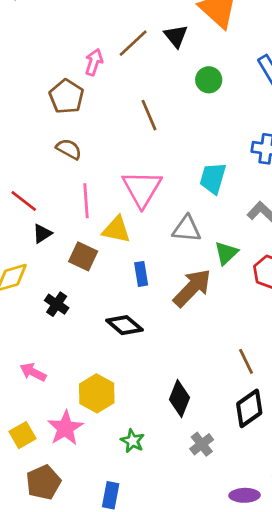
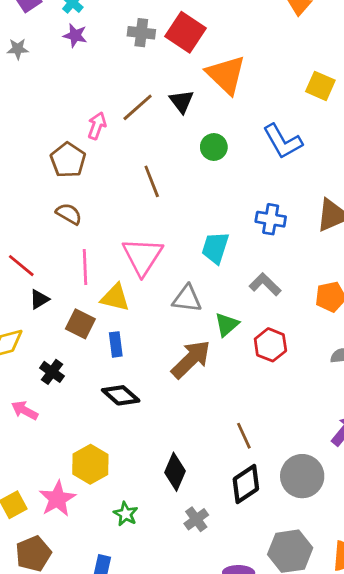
blue rectangle: (141, 274) -> (116, 344), moved
pink arrow: (33, 372) -> (25, 410), moved

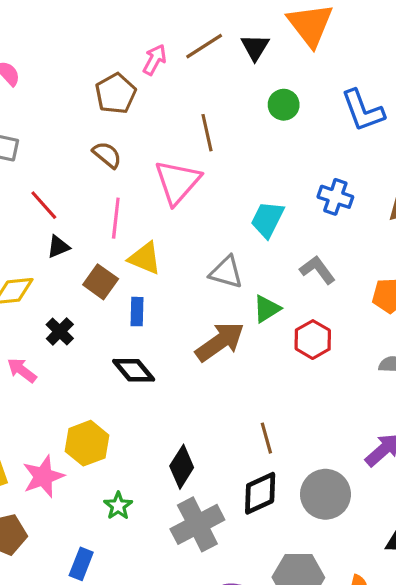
pink triangle: (142, 256) -> (177, 182), moved
gray cross: (196, 519) -> (197, 524), size x1.8

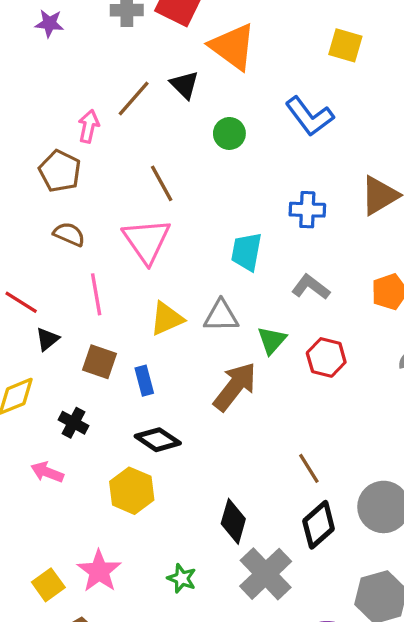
yellow triangle: (145, 258) -> (167, 319), moved, turned -30
yellow hexagon: (87, 443) -> (132, 491), moved

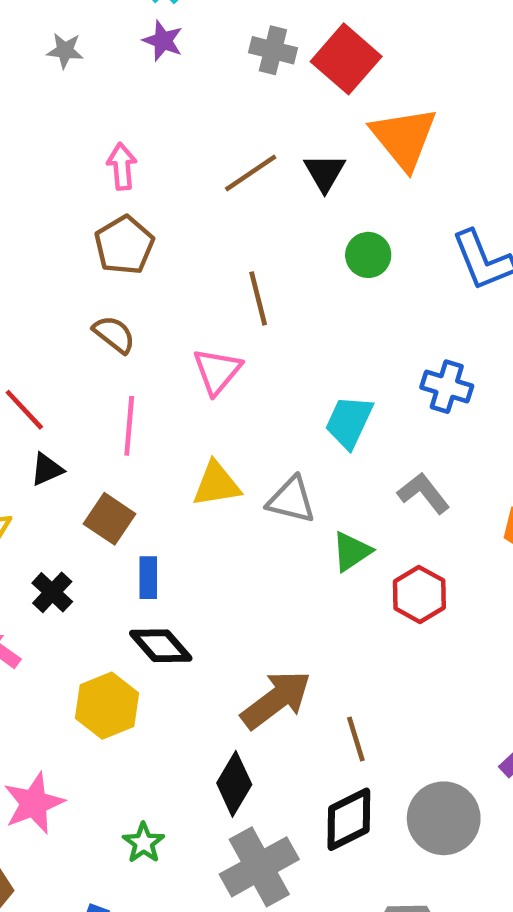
pink arrow: (89, 126) -> (122, 166), moved, turned -32
pink triangle: (147, 241) -> (217, 371), size x0.7
blue rectangle: (144, 381) -> (148, 578), moved
brown arrow: (235, 387) -> (276, 700), moved

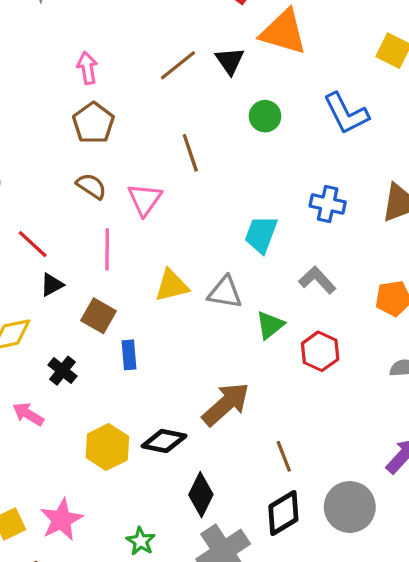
orange triangle: (404, 138) -> (283, 32), turned -30
pink triangle: (217, 371) -> (145, 200), moved
black diamond: (161, 646) -> (164, 441), moved, turned -33
brown arrow: (276, 700) -> (226, 404), moved

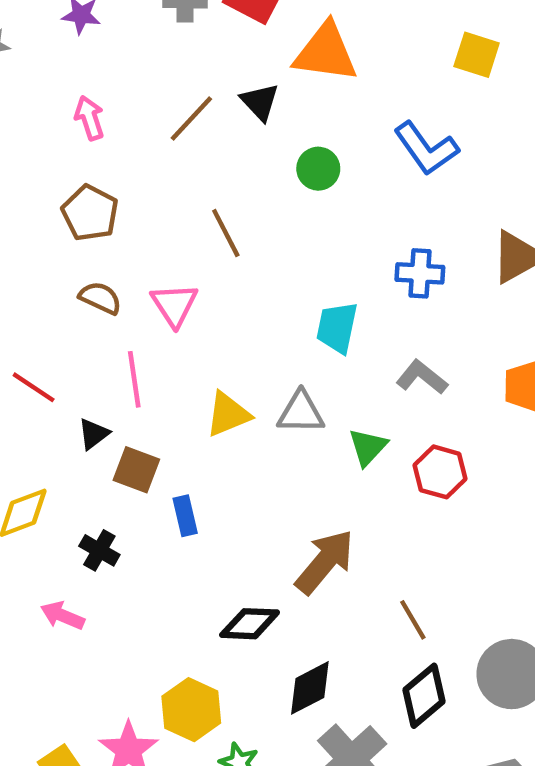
pink arrow: (87, 68) -> (89, 118), moved
black triangle: (52, 285) -> (94, 434), moved
yellow hexagon: (107, 447) -> (191, 710), moved
black diamond: (201, 495) -> (310, 688), turned 45

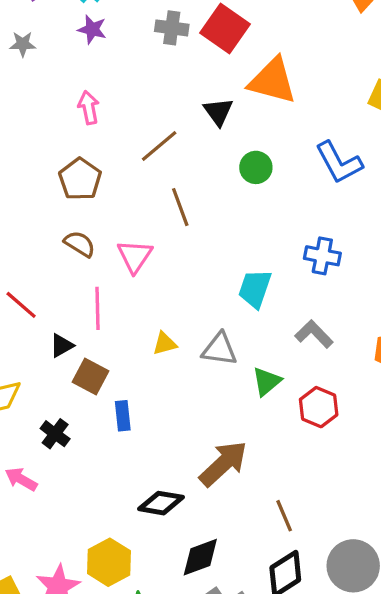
brown line: (191, 119) -> (159, 146), moved
yellow triangle: (228, 414) -> (165, 344), size x0.7

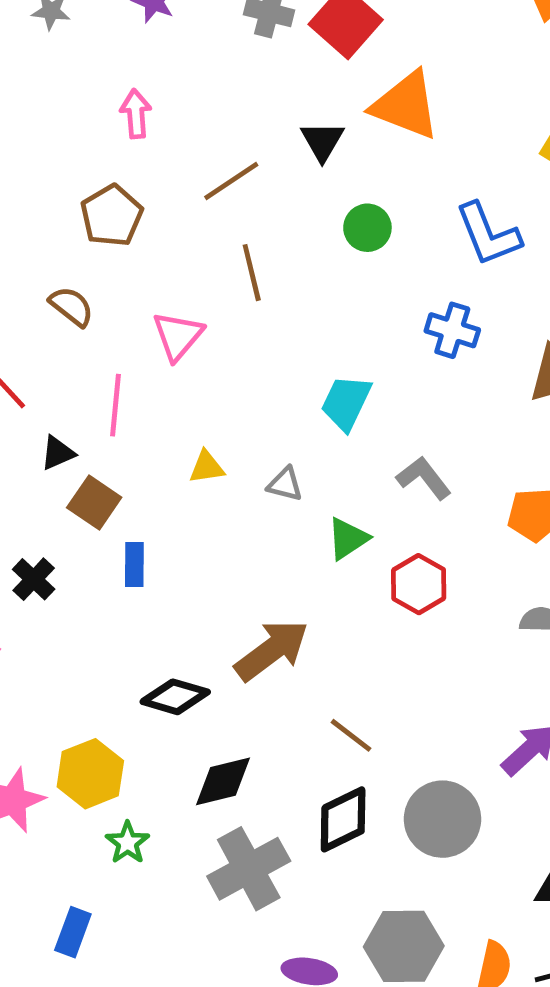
brown semicircle: (80, 244) -> (72, 306), moved
blue cross: (322, 256) -> (452, 330), moved
gray triangle: (220, 349) -> (285, 484), size x0.7
brown line: (284, 516) -> (351, 735), turned -36

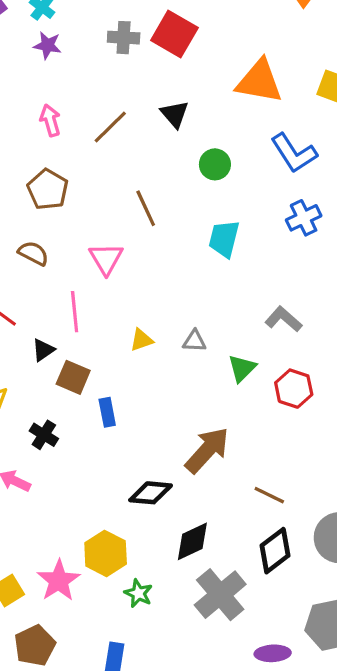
orange triangle: (406, 105) -> (259, 81), moved
brown line: (231, 181) -> (110, 127), moved
blue cross: (452, 330) -> (304, 218), moved, turned -32
cyan trapezoid: (346, 403) -> (224, 239), moved

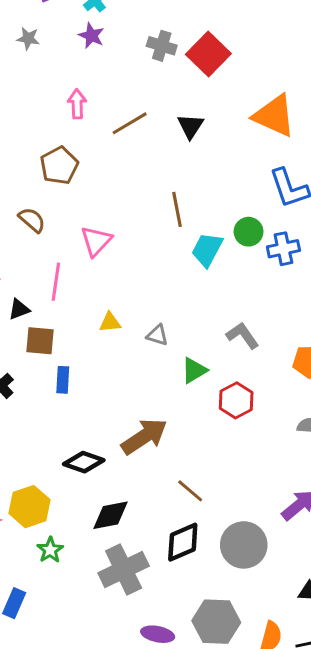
green circle: (215, 164) -> (249, 232), moved
brown line: (146, 208) -> (177, 209), moved
brown square: (73, 377) -> (40, 341), turned -32

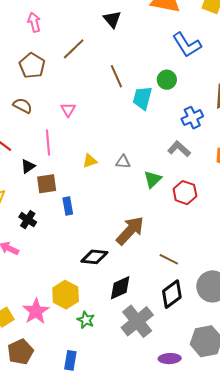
brown line: (130, 123) -> (74, 49), moved
pink triangle: (96, 241) -> (68, 110), size x0.7
blue cross: (283, 249) -> (192, 118), moved

